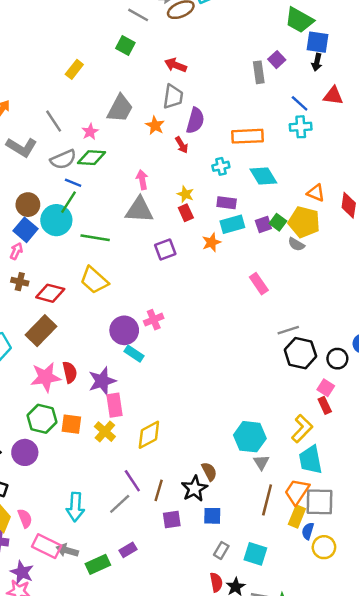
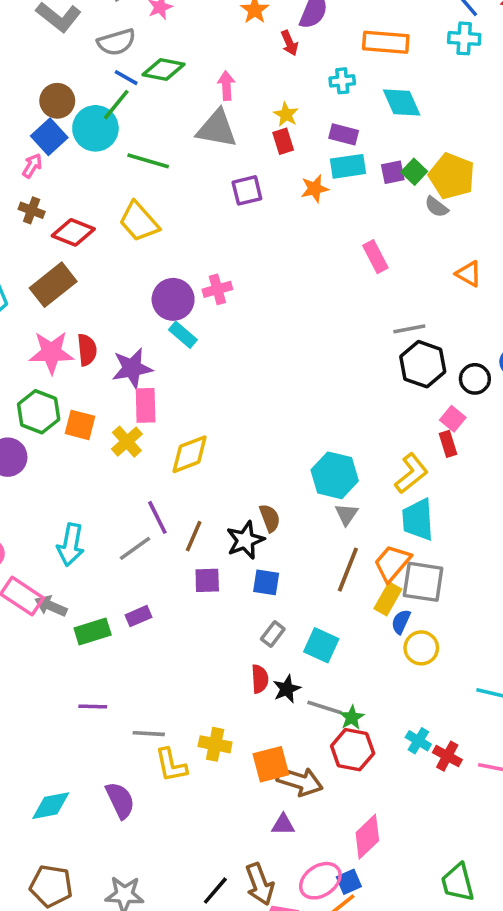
green diamond: (92, 158) -> (163, 69), moved
orange triangle: (316, 193) -> (469, 274), moved

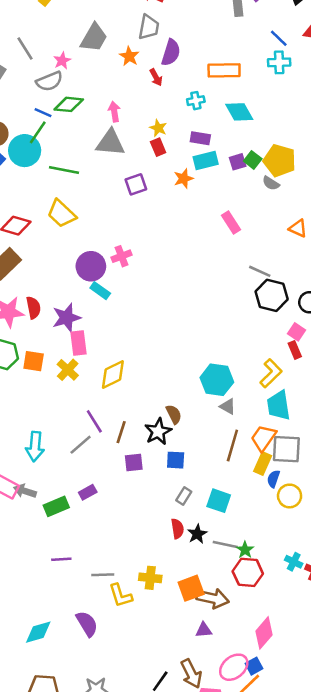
gray semicircle: (116, 42) -> (49, 81), moved
gray line: (409, 329) -> (260, 271), turned 40
gray triangle: (346, 514) -> (228, 407), turned -30

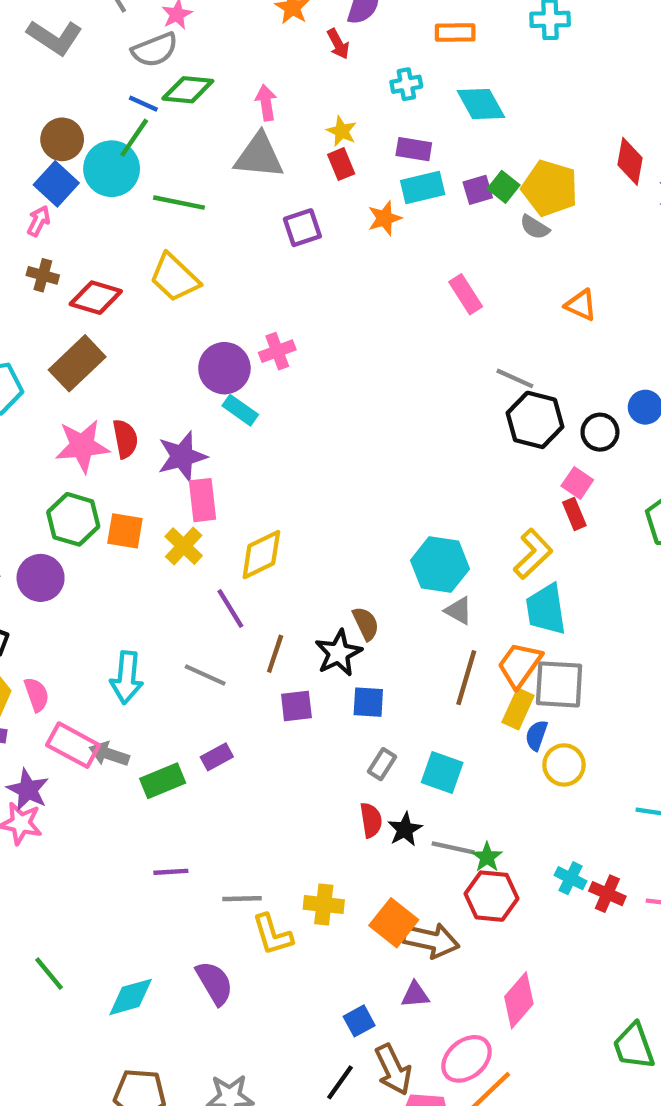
orange rectangle: (224, 70) -> (455, 33), size x0.7
purple line: (94, 421) -> (230, 609), moved
gray line: (81, 445) -> (205, 675), turned 65
orange square: (191, 588) -> (394, 923), turned -32
blue square: (254, 666) -> (359, 1021), moved

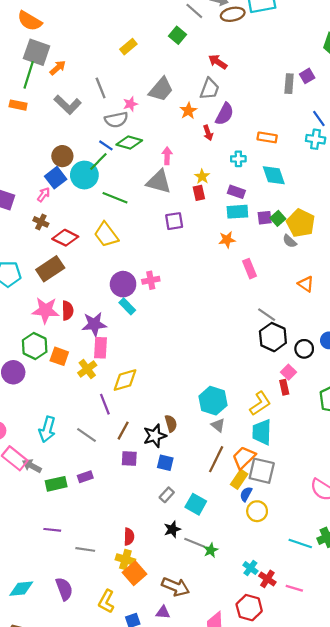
orange star: (385, 218) -> (227, 240), moved
red semicircle: (371, 820) -> (129, 537), moved
red hexagon: (491, 896) -> (249, 608), moved
orange square: (394, 923) -> (134, 573), moved
yellow L-shape: (272, 935) -> (106, 601), moved, turned 35

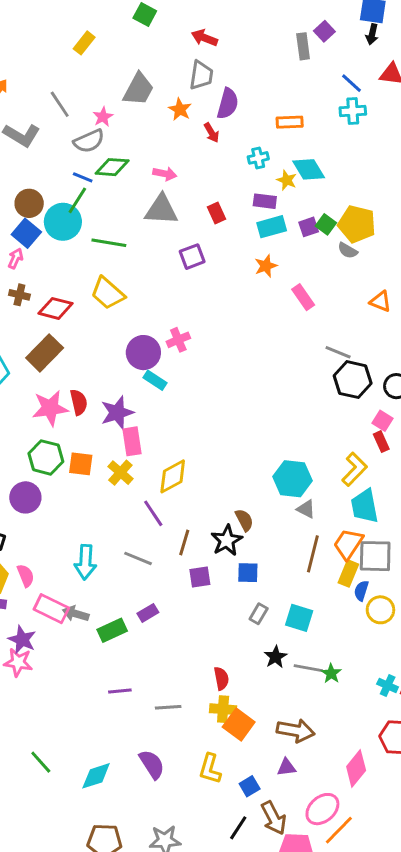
pink arrow: (167, 156) -> (165, 174), turned 112
yellow star: (202, 177) -> (287, 180), moved

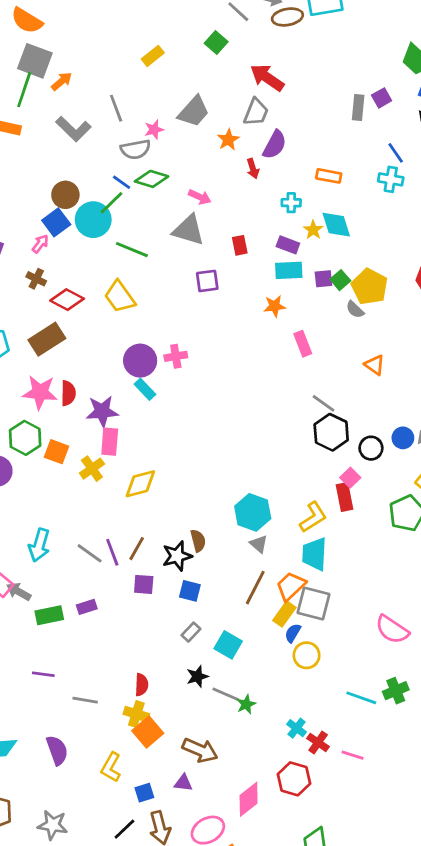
red arrow: (204, 38) -> (267, 78), size x1.4
red rectangle: (381, 442) -> (344, 497), size x1.4
purple line: (153, 513) -> (112, 552), moved

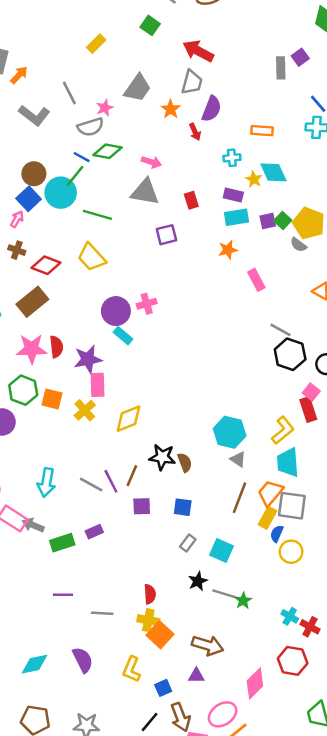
black star: (177, 556) -> (162, 457), moved, turned 30

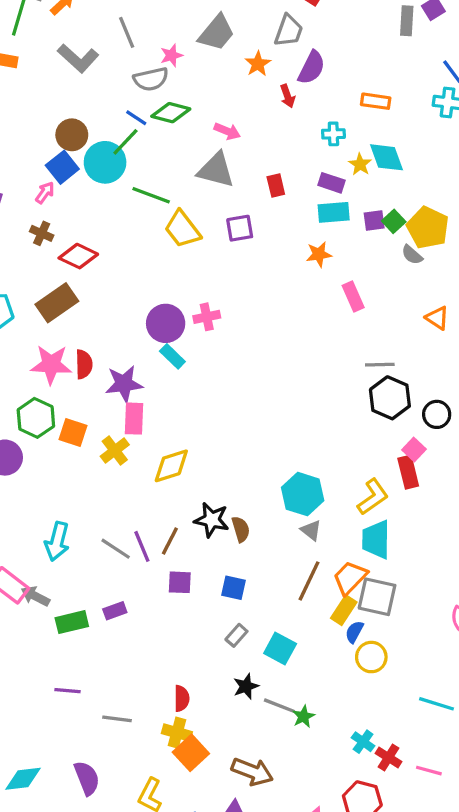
yellow trapezoid: (92, 257) -> (182, 229), moved
gray line: (280, 330) -> (380, 365), turned -35

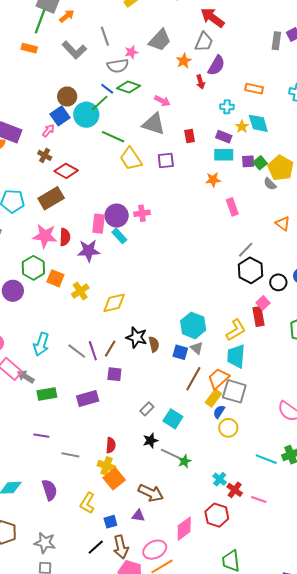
gray line: (380, 365) -> (246, 250), turned -48
pink rectangle: (134, 419) -> (99, 224), moved
blue square: (233, 588) -> (180, 352), moved
purple rectangle: (115, 611) -> (88, 398), moved, size x1.5

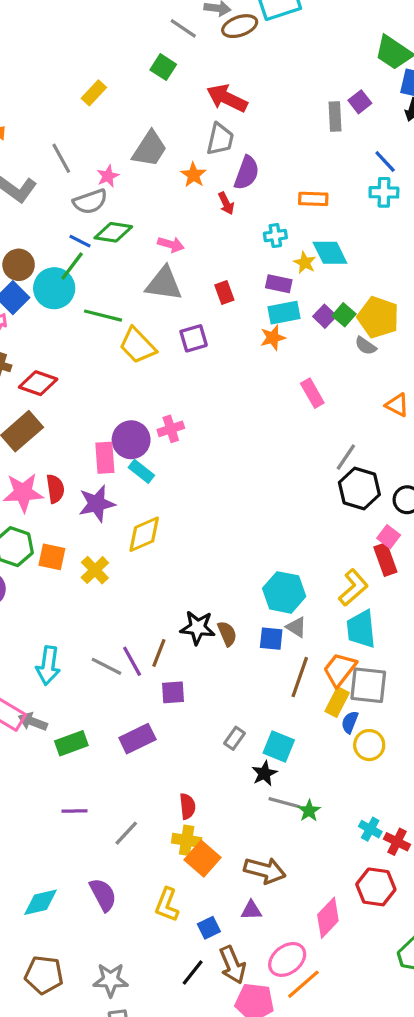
purple square: (248, 161) -> (325, 316), turned -32
orange star: (213, 180) -> (273, 338), moved
yellow diamond: (114, 303) -> (144, 534), moved
black star: (150, 441) -> (264, 773), moved
gray line: (70, 455) -> (126, 833), turned -48

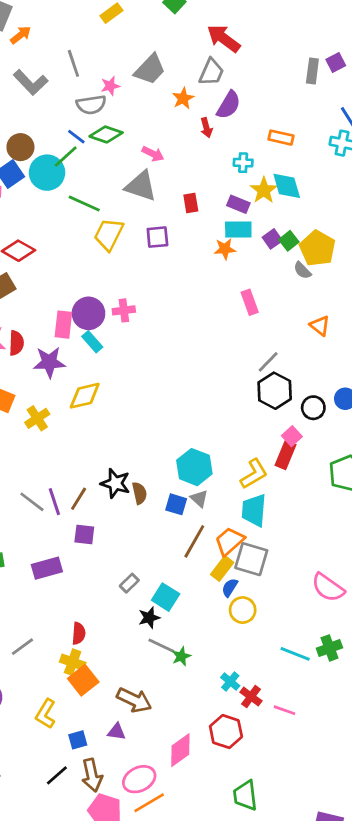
yellow star: (305, 263) -> (264, 190), size x1.4
yellow trapezoid: (137, 345) -> (109, 234), turned 60
red rectangle: (385, 559) -> (286, 455), turned 32

